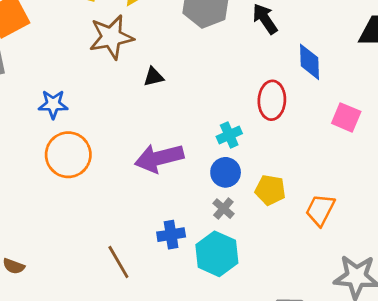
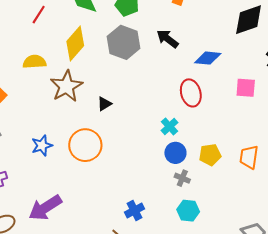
blue diamond: (310, 62) -> (208, 58), turned -64
orange circle: (68, 155) -> (85, 145), moved
purple arrow: (159, 158) -> (45, 208), moved
blue cross: (171, 235) -> (135, 211), moved
cyan hexagon: (217, 254) -> (188, 211), size x0.7

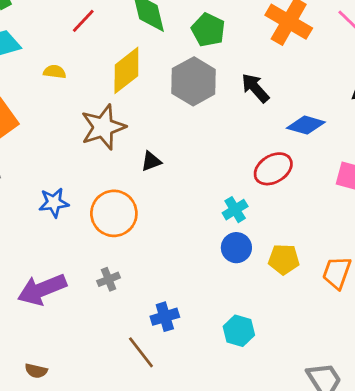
yellow semicircle: (34, 62) -> (55, 72), moved, size x0.7
red ellipse: (191, 93) -> (273, 169), turned 64
gray cross: (182, 178) -> (109, 279), moved, turned 35

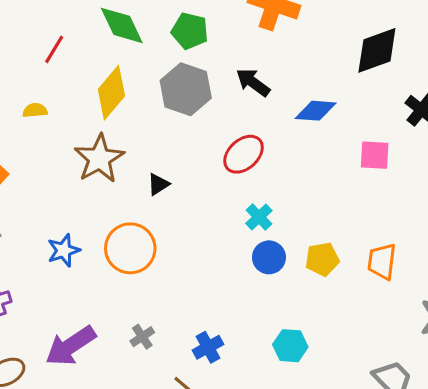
red ellipse: (273, 169) -> (244, 154), moved
gray cross: (109, 279) -> (142, 337), moved

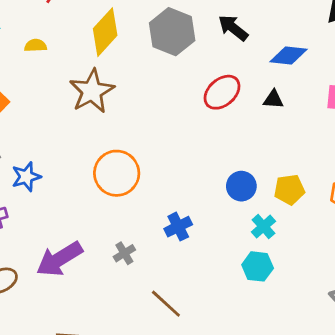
black triangle: (158, 184) -> (273, 99), moved, turned 35
cyan cross: (259, 217) -> (263, 227), moved
blue star: (64, 250) -> (26, 177), moved
blue cross: (208, 347) -> (178, 227), moved

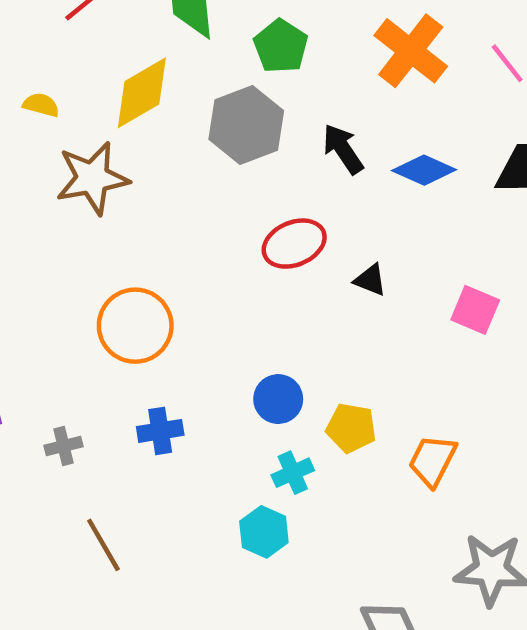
yellow semicircle: (36, 45) -> (41, 105), moved
blue diamond: (288, 55) -> (424, 170), moved
orange circle: (117, 173) -> (135, 326), moved

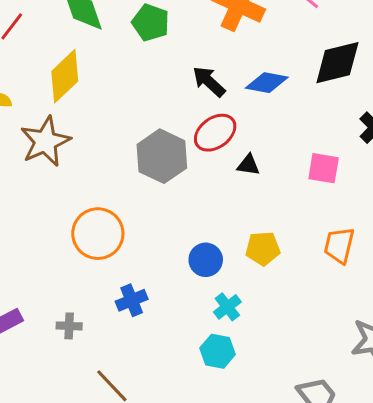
gray hexagon: (246, 125) -> (162, 156), moved
red ellipse: (294, 244) -> (215, 133), moved
yellow pentagon: (351, 428) -> (263, 248), moved
gray cross: (63, 446) -> (69, 326), turned 30
orange trapezoid: (432, 461) -> (339, 245), moved

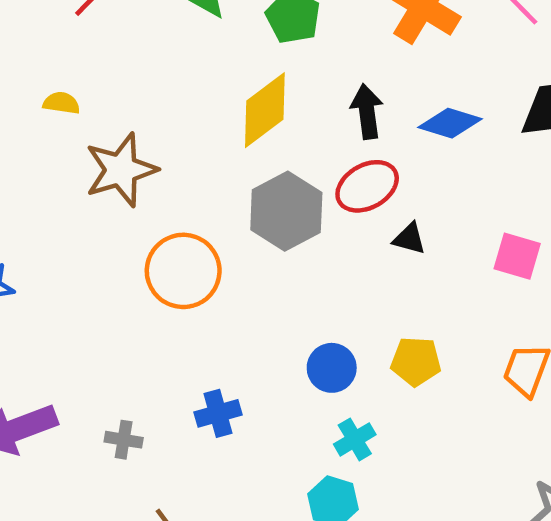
yellow diamond: (65, 76) -> (265, 110), moved
black arrow: (209, 81) -> (367, 112), turned 33
orange circle: (98, 234) -> (183, 271), moved

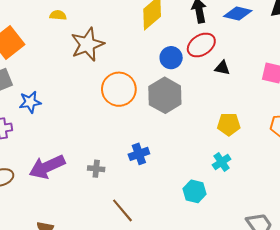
gray hexagon: (286, 211) -> (165, 95), moved
blue circle: (332, 368) -> (171, 58), moved
cyan cross: (355, 439) -> (222, 162), moved

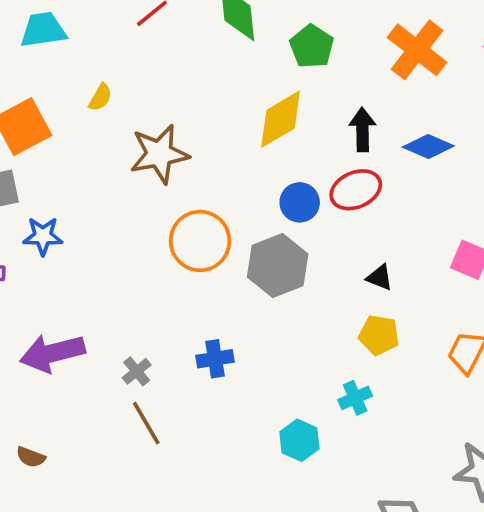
yellow semicircle: (58, 15) -> (100, 97), moved, turned 105
black triangle: (222, 68) -> (380, 278), moved
gray cross: (96, 169) -> (137, 371), turned 35
brown line: (122, 210) -> (146, 423), moved

